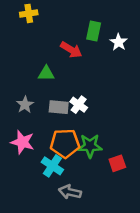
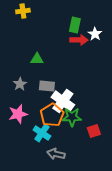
red arrow: (71, 50) -> (79, 40), moved, turned -30
white cross: (79, 105) -> (63, 101), moved, size x1.6
pink star: (22, 142) -> (18, 114), turned -30
orange pentagon: (65, 143) -> (52, 115), turned -30

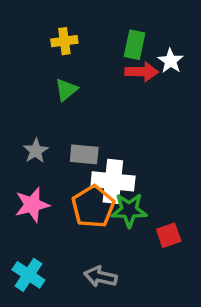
yellow cross: (23, 11) -> (64, 41), moved
green triangle: (37, 59) -> (66, 90), moved, turned -40
white cross: (63, 101) -> (113, 181), turned -30
cyan cross: (42, 133) -> (28, 275), moved

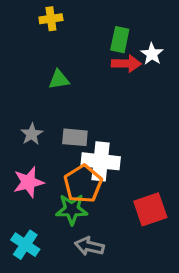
yellow cross: (64, 41) -> (51, 19), moved
green triangle: (66, 90) -> (59, 80), turned 30
green star: (129, 210) -> (72, 209), moved
red square: (169, 235) -> (150, 209), size x1.5

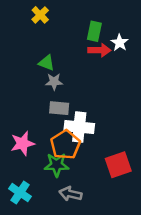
yellow cross: (51, 19) -> (40, 15), turned -36
green triangle: (59, 80) -> (46, 63), turned 30
gray star: (32, 134) -> (54, 82), moved, turned 30

